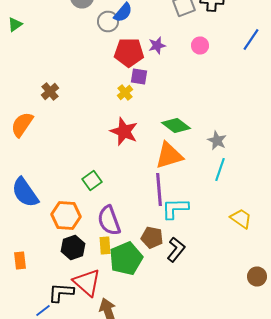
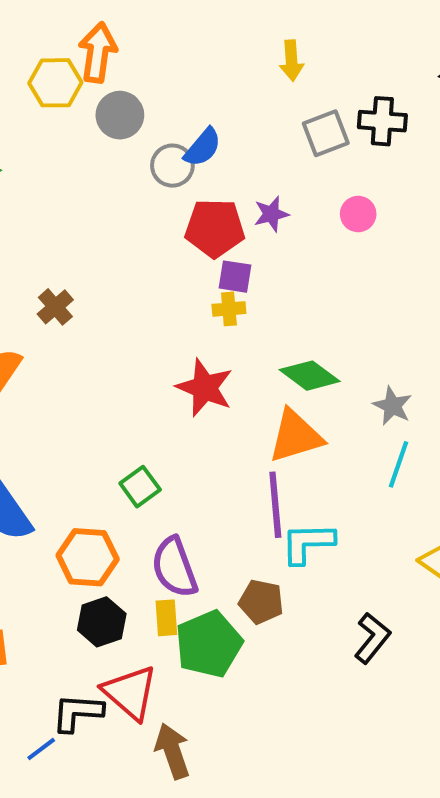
yellow cross: (125, 92) -> (229, 309), moved, turned 35
black L-shape: (176, 250) -> (372, 638), moved

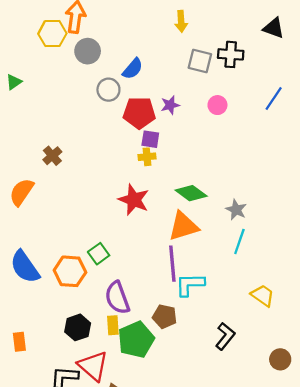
gray square: (326, 133) -> (200, 61), turned 35
gray circle: (172, 166) -> (108, 90), moved
orange hexagon: (88, 557) -> (70, 271), moved

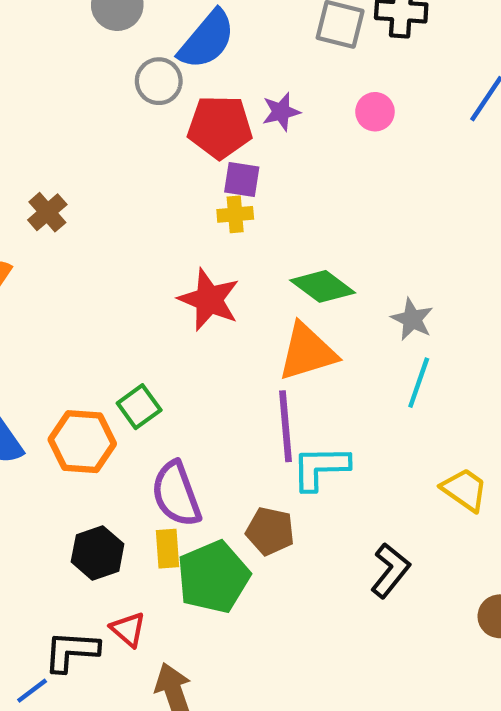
blue semicircle: (133, 69) -> (207, 40), size x1.4
red triangle: (93, 366) -> (128, 629), size x0.6

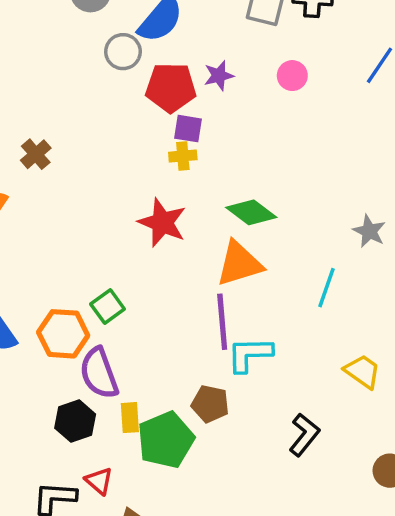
gray star: (412, 319) -> (369, 231), moved
purple semicircle: (176, 494) -> (99, 373), moved

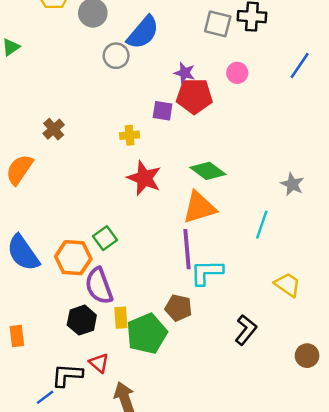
purple star: (219, 76) -> (185, 73), turned 30
red pentagon: (171, 88) -> (194, 96), moved
yellow cross: (183, 156) -> (130, 135), moved

